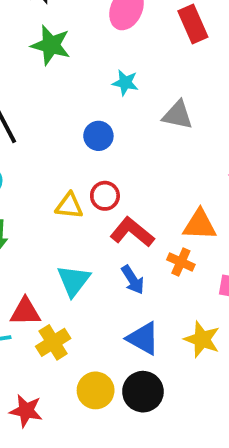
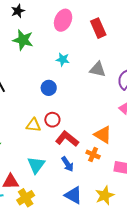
gray triangle: (178, 115) -> (98, 69), moved
orange triangle: (200, 225) -> (103, 135), turned 30
yellow star: (202, 339) -> (105, 195), turned 30

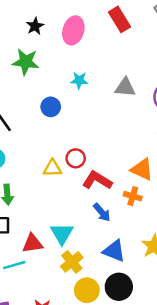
black star: (18, 11) -> (35, 26), moved
red rectangle: (98, 28) -> (120, 19), moved
blue circle: (49, 88) -> (51, 107), moved
cyan triangle: (36, 165) -> (62, 234), moved
yellow cross: (26, 198) -> (72, 262), moved

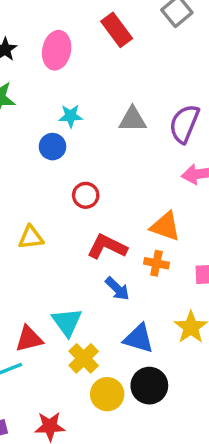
blue circle: (51, 107) -> (53, 147), moved
red circle: (76, 158) -> (86, 195), moved
yellow triangle: (52, 168) -> (31, 238), moved

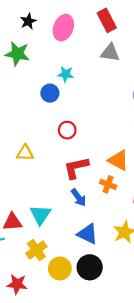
gray triangle: (133, 119) -> (110, 53), moved
red L-shape: (107, 247) -> (76, 168), turned -48
yellow cross: (84, 358) -> (36, 250), moved

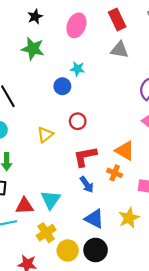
black star: (28, 21) -> (35, 17), moved
yellow triangle: (25, 153) -> (45, 135), moved, turned -42

